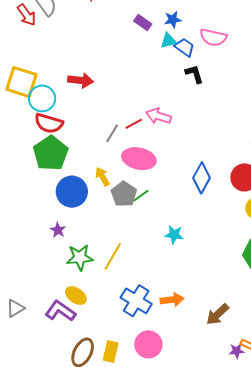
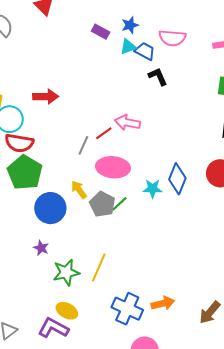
cyan star: (174, 235) -> (153, 189), moved

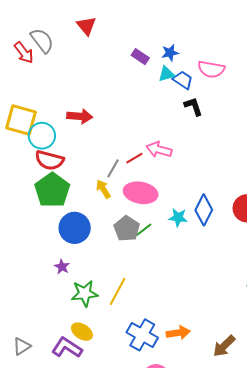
yellow arrow: (79, 190) -> (103, 189), moved

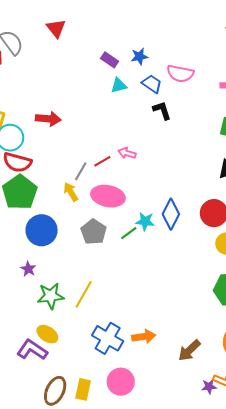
cyan triangle: (166, 74) -> (119, 85), moved
pink arrow: (159, 150) -> (127, 153), size x0.7
green line: (144, 230) -> (129, 233), moved

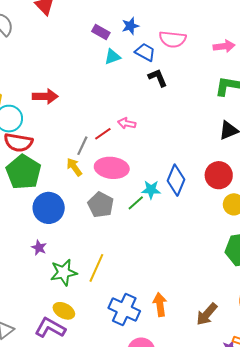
orange arrow: (144, 337) -> (160, 305), turned -85

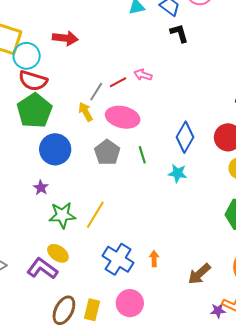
cyan star: (151, 190) -> (178, 173), moved
green line: (136, 203) -> (142, 155), turned -72
orange arrow: (160, 305) -> (154, 259), size x0.7

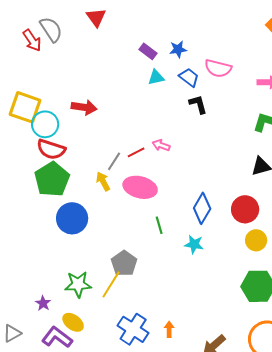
gray pentagon: (107, 152) -> (124, 263), moved
purple star: (41, 188) -> (43, 303), moved

